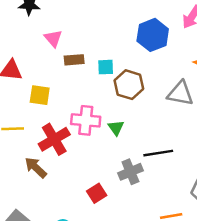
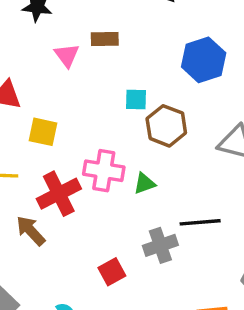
brown rectangle: (74, 60) -> (105, 39), moved
green triangle: (116, 128) -> (145, 184), turned 42

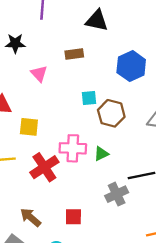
brown rectangle: (105, 39) -> (74, 54), moved
brown arrow: (31, 231) -> (31, 217), moved
red square: (112, 272) -> (73, 217), moved, turned 36

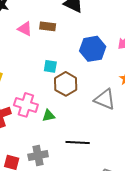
pink triangle: (39, 74) -> (25, 29), moved, turned -35
gray cross: (117, 194) -> (38, 155), moved

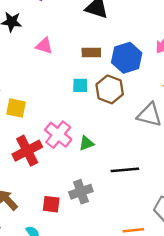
brown rectangle: (48, 26) -> (91, 53), moved
brown hexagon: (66, 84) -> (110, 89), moved
pink cross: (26, 105) -> (58, 135), turned 30

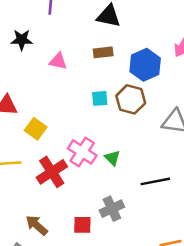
brown rectangle: (91, 53) -> (103, 52), moved
yellow square: (16, 108) -> (36, 129), turned 30
green triangle: (86, 143) -> (112, 158), turned -49

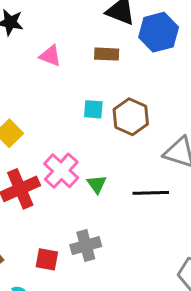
blue hexagon: (145, 65) -> (159, 32), moved
black line: (155, 181) -> (151, 193), moved

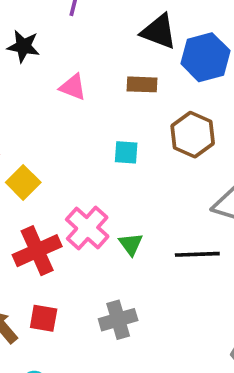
brown hexagon: (131, 117) -> (193, 135), moved
red square: (47, 259) -> (44, 318), moved

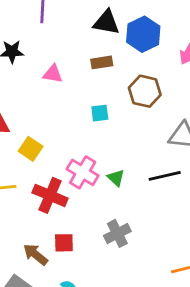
red cross: (37, 251) -> (50, 195), turned -32

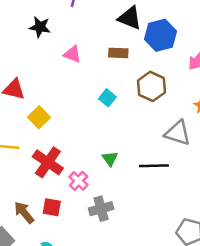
cyan square: (100, 113) -> (107, 98), turned 35
pink cross: (83, 172) -> (79, 181), moved, size x0.7

